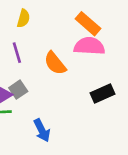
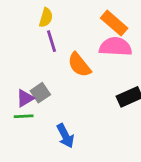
purple line: (17, 53) -> (51, 41), moved

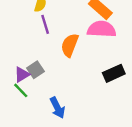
orange semicircle: (79, 65) -> (70, 45), turned 60
green line: (24, 116) -> (21, 90), turned 49

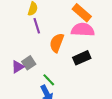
black rectangle: (114, 73) -> (82, 58), moved
green line: (21, 90) -> (49, 80), moved

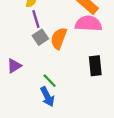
black rectangle: (82, 58) -> (95, 66), moved, turned -72
gray square: (29, 63) -> (40, 37), moved

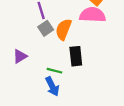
black rectangle: (95, 66) -> (76, 56), moved
green line: (50, 81) -> (55, 71), turned -32

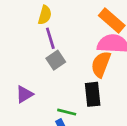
orange semicircle: (63, 29) -> (101, 64), moved

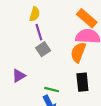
black rectangle: (93, 94) -> (82, 82), moved

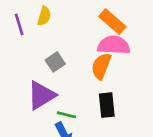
purple line: (39, 32) -> (19, 24), moved
purple triangle: (19, 76) -> (41, 95), moved, size x1.6

